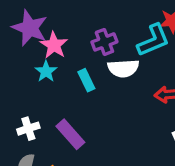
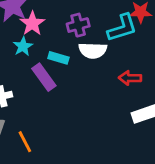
cyan rectangle: (86, 80) -> (58, 58), turned -54
purple rectangle: (70, 134) -> (44, 77), moved

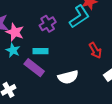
white semicircle: (93, 50) -> (68, 77), moved
red arrow: (130, 78) -> (95, 50), turned -105

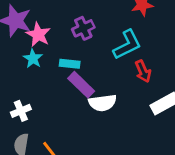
cyan L-shape: (79, 17) -> (127, 45), moved
purple rectangle: (34, 68) -> (81, 85), moved

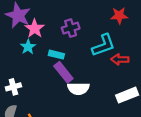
red arrow: (143, 71) -> (120, 59), moved, turned 108

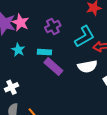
pink star: (35, 29) -> (20, 23), moved
white semicircle: (78, 88) -> (87, 66), moved

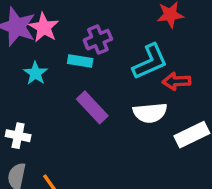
cyan rectangle: (44, 52) -> (80, 61), moved
white cross: (12, 87) -> (18, 136), turned 32

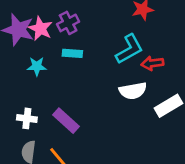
purple cross: (98, 40) -> (68, 23), moved
cyan star: (35, 73) -> (37, 66), turned -30
purple rectangle: (92, 107) -> (66, 121), moved

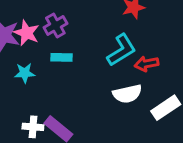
white cross: (27, 118) -> (33, 127), moved

